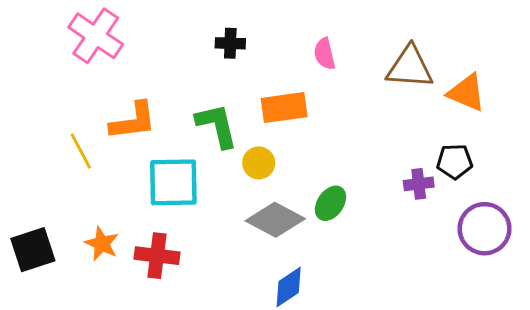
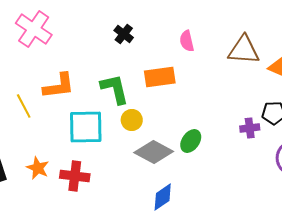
black cross: (230, 43) -> (124, 34), turned 36
yellow circle: (259, 163) -> (132, 120), moved

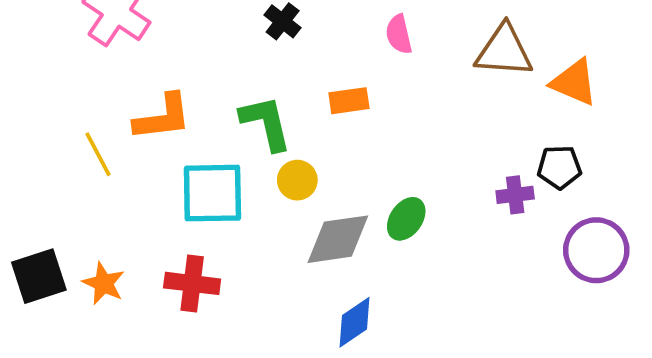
orange rectangle: (160, 77) -> (349, 101), size x0.7
gray diamond: (154, 152) -> (338, 239), turned -36
orange star: (38, 168) -> (104, 283), moved

